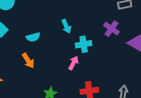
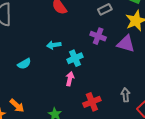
cyan arrow: (66, 26) -> (54, 45), turned 120
orange arrow: (28, 61) -> (17, 106), moved

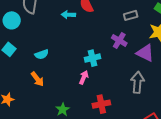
cyan arrow: (54, 45) -> (68, 15), moved
gray arrow: (125, 95) -> (137, 82), moved, size x1.5
orange arrow: (17, 106) -> (37, 79), moved

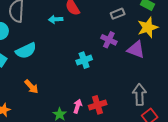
cyan semicircle: (42, 54) -> (26, 51), moved, size x1.5
pink arrow: (84, 77) -> (78, 106), moved
gray arrow: (137, 82) -> (139, 95), moved

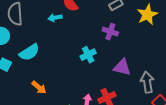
purple triangle: (136, 50) -> (122, 67), moved

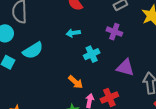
cyan arrow: (55, 18) -> (73, 33), moved
orange arrow: (39, 87) -> (76, 82), moved

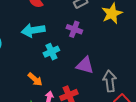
cyan arrow: (73, 33) -> (33, 30), size x1.6

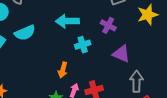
purple triangle: (85, 65) -> (121, 54), moved
orange arrow: (35, 79) -> (63, 70), turned 56

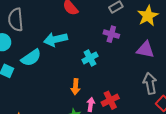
cyan arrow: (67, 21) -> (55, 39), moved
purple triangle: (121, 54) -> (145, 50), moved

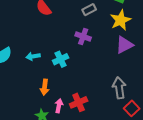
cyan arrow: (55, 39) -> (33, 56), moved, size x0.6
purple triangle: (145, 50) -> (124, 45), moved, turned -42

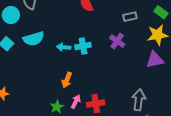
cyan cross: (61, 59) -> (83, 46), moved

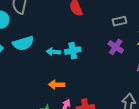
purple cross: (117, 41) -> (116, 47), moved
orange arrow: (67, 80) -> (57, 85), turned 70

